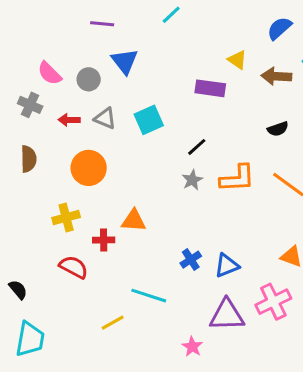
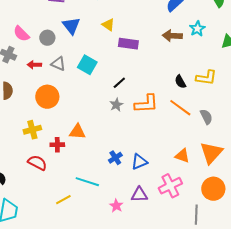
yellow triangle: (237, 60) -> (108, 25), moved
cyan square: (149, 120) -> (87, 65), turned -36
black semicircle: (278, 129) -> (180, 82), moved, turned 80
purple triangle: (227, 315) -> (139, 195), size x0.7
pink star: (192, 347) -> (116, 206), moved

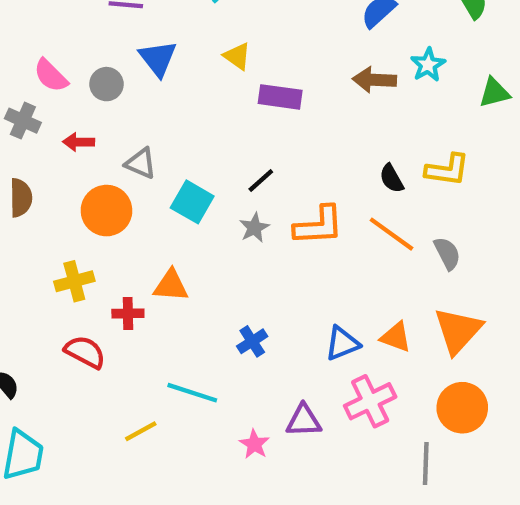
gray triangle: (58, 64) -> (141, 163), moved
cyan square: (87, 65) -> (192, 202), moved
blue triangle: (139, 162) -> (342, 343), moved

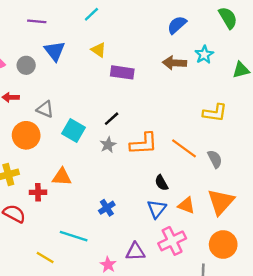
black semicircle: (392, 178) -> (161, 183), moved
blue triangle: (342, 343) -> (157, 209), turned -30
yellow line: (141, 431) -> (45, 258), turned 60

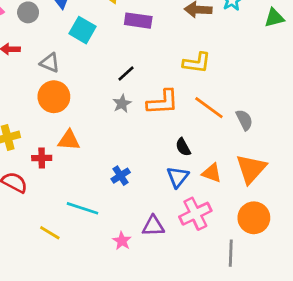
yellow L-shape: (215, 113) -> (197, 63), moved
cyan square: (74, 131) -> (82, 30), moved
orange circle: (26, 135) -> (54, 97), moved

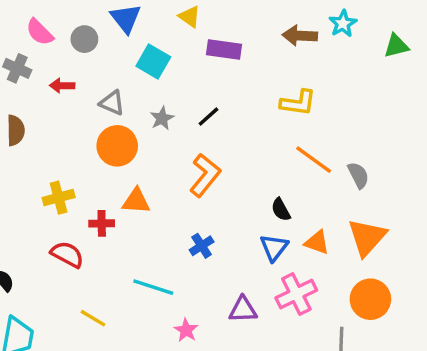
orange L-shape: (163, 102) -> (205, 175), moved, turned -48
gray star: (122, 104) -> (162, 118), moved
yellow line: (50, 233) -> (93, 318), moved
pink star: (122, 241) -> (186, 330), moved

